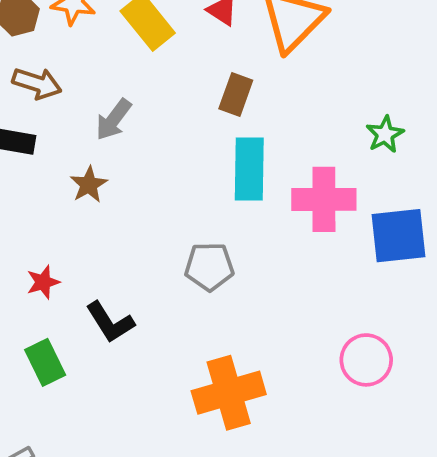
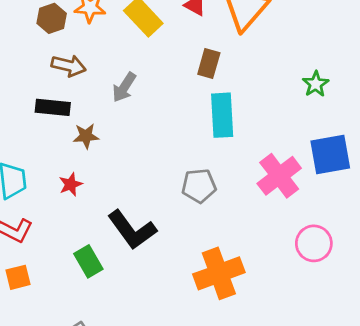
brown star: (89, 185) -> (86, 136), moved, turned 30
pink cross: (324, 199) -> (279, 176), moved, turned -33
red star: (43, 282) -> (71, 184), moved
black L-shape: (110, 322) -> (132, 230), size x1.4

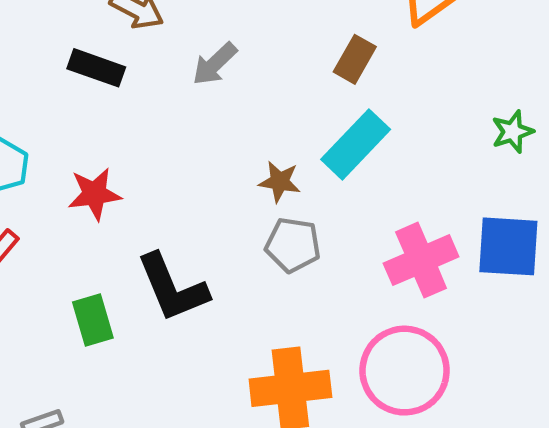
cyan rectangle: (222, 115) -> (356, 144), turned 33
brown star: (86, 136) -> (280, 182), moved
red star: (71, 184) -> (95, 194), size x1.4
pink circle: (314, 243) -> (405, 371), moved, size x1.5

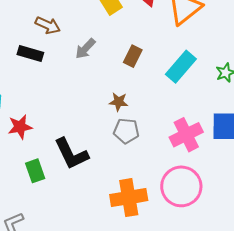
brown rectangle: (355, 59) -> (133, 56), moved
cyan rectangle: (356, 144) -> (181, 67), moved
red star: (95, 194) -> (20, 127), moved

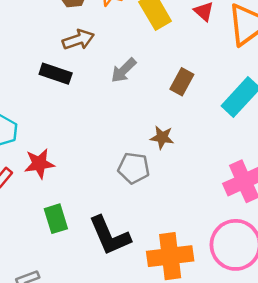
brown arrow: (48, 25) -> (78, 40), turned -45
gray pentagon: (126, 131) -> (134, 168), moved
black L-shape: (71, 154) -> (110, 236), moved

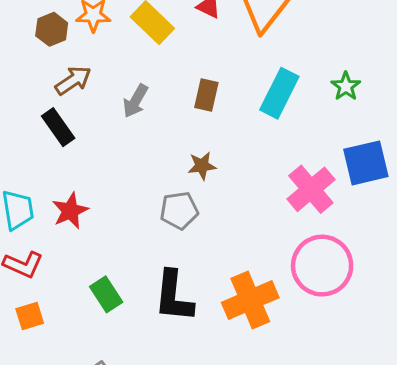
black rectangle: (56, 74) -> (58, 127), turned 52
red star: (39, 164) -> (70, 211), moved
black L-shape: (110, 236) -> (174, 296), turned 45

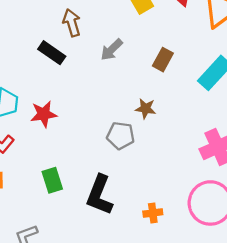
brown arrow: (73, 80) -> (72, 23), turned -88
black rectangle: (58, 127) -> (52, 53), turned -36
orange cross: (250, 300) -> (153, 213), size x0.5

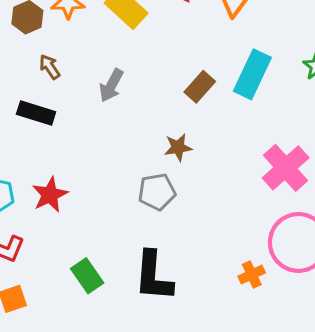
brown arrow: (72, 23) -> (50, 67), size x0.7
brown rectangle: (163, 60) -> (200, 87), moved, turned 30
orange cross: (153, 213) -> (252, 275), moved

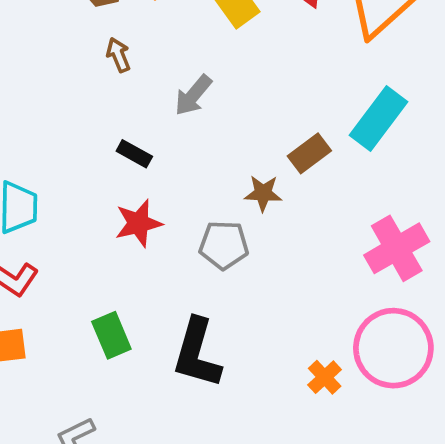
brown rectangle: (200, 87) -> (309, 153), moved
black rectangle: (36, 113) -> (134, 154), moved, size x0.7
red star: (50, 195) -> (138, 223), moved
orange cross: (252, 275) -> (325, 377), turned -30

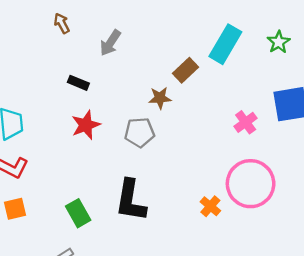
pink cross: (397, 248) -> (246, 122), size x0.6
green rectangle: (111, 335) -> (78, 213), moved

